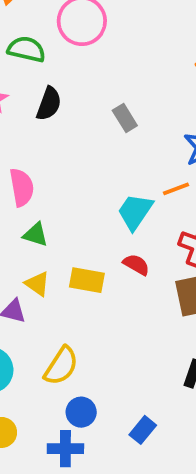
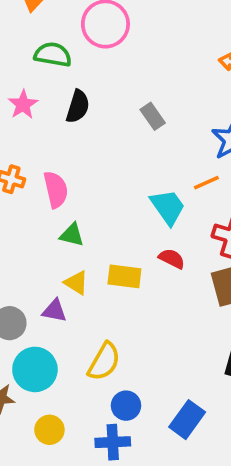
cyan trapezoid: (135, 212) -> (168, 207), turned 114
blue rectangle: (143, 430) -> (187, 420), size x1.4

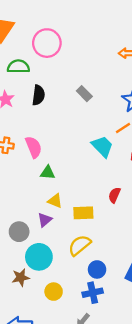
red semicircle: (172, 259) -> (114, 195), moved, turned -84
yellow rectangle: (124, 276) -> (83, 213), moved
purple triangle: (54, 311) -> (45, 220), turned -42
yellow semicircle: (104, 362) -> (80, 245), turned -150

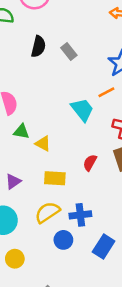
black semicircle: (38, 95) -> (38, 46), moved
yellow triangle: (55, 201) -> (43, 143), moved
blue cross: (93, 293) -> (80, 215), moved

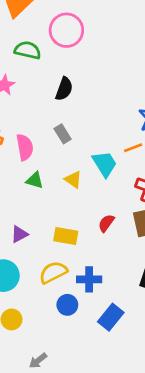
gray rectangle: (69, 51) -> (63, 134), moved
yellow triangle: (43, 143) -> (73, 179), moved

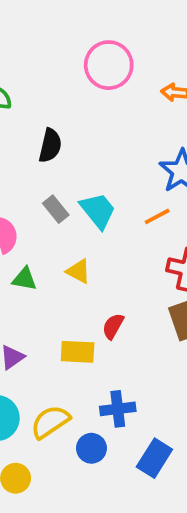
pink circle: (66, 30) -> (109, 65), moved
cyan trapezoid: (105, 164) -> (98, 211), moved
red semicircle: (106, 223) -> (113, 326), moved
yellow semicircle: (53, 272) -> (50, 422), moved

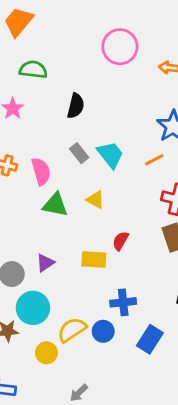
green triangle: (24, 279) -> (55, 205), size x1.4
yellow semicircle: (50, 422) -> (72, 330), moved

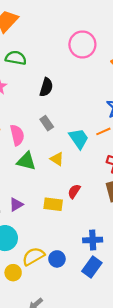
cyan trapezoid: (110, 155) -> (79, 139), moved
blue cross: (123, 302) -> (93, 240), moved

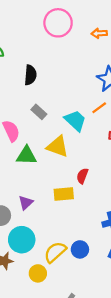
yellow triangle: (57, 159) -> (58, 147), size x1.5

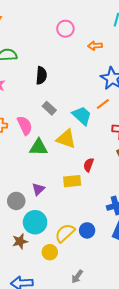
pink circle: (58, 23) -> (65, 29), size x0.7
orange arrow: (99, 33) -> (95, 46), moved

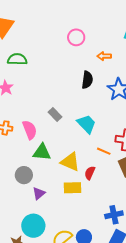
black semicircle: (41, 75) -> (87, 80), moved
orange line: (103, 104) -> (104, 151), moved, turned 56
yellow triangle: (66, 139) -> (70, 162), moved
gray circle: (16, 201) -> (24, 175), moved

